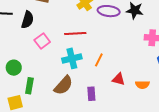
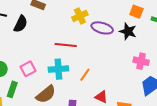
pink square: (42, 41) -> (28, 69), moved

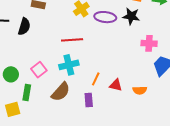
orange line: (85, 75) -> (96, 79), moved

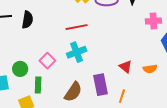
orange line: (96, 79) -> (122, 96), moved
red triangle: (116, 85) -> (126, 67), turned 32
brown semicircle: (61, 92) -> (73, 92), moved
purple rectangle: (89, 100) -> (100, 85), size x1.5

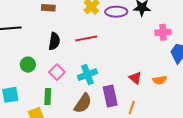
black semicircle: (27, 20) -> (54, 41), moved
cyan cross: (77, 52) -> (87, 75), moved
green circle: (20, 69) -> (28, 65), moved

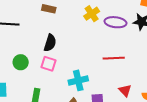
red line: (86, 38) -> (114, 58), moved
pink square: (57, 72) -> (49, 64), moved, turned -35

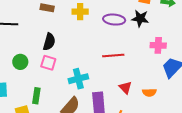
yellow cross: (92, 14) -> (80, 12), moved, turned 35

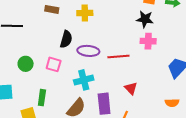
purple ellipse: (114, 20) -> (88, 51), moved
black semicircle: (49, 42) -> (66, 39), moved
pink cross: (158, 45) -> (148, 41), moved
orange semicircle: (149, 92) -> (172, 103), moved

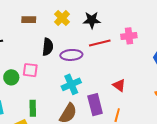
yellow cross: (85, 13) -> (62, 18), turned -35
black star: (145, 19) -> (92, 20), moved
red line: (118, 56) -> (100, 43), moved
pink square: (54, 64) -> (30, 70), moved

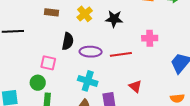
red line: (100, 43) -> (121, 54), moved
green circle: (11, 77) -> (38, 83), moved
cyan cross: (71, 84) -> (88, 81), turned 36

